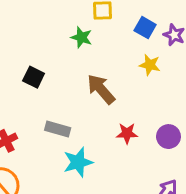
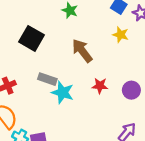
black square: (34, 77) -> (32, 38), size x1.5
cyan star: (78, 162) -> (63, 92), moved, turned 30

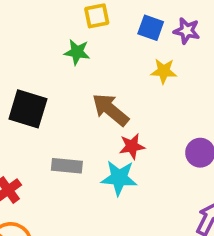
red star: (100, 86) -> (132, 146), moved
cyan star: (63, 92) -> (119, 178), moved

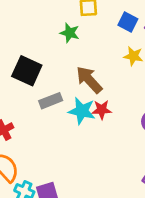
gray rectangle: (67, 166) -> (51, 101), moved, turned -35
cyan star: (119, 178) -> (82, 111), moved

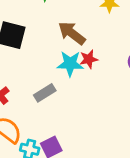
gray rectangle: (51, 101) -> (45, 93), moved

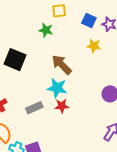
red star: (89, 59) -> (62, 106), moved

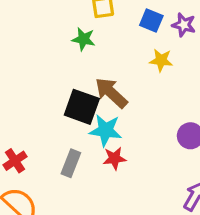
black square: (15, 60) -> (82, 107), moved
gray rectangle: (34, 108) -> (71, 163), turned -42

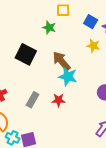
black square: (82, 107) -> (26, 54), moved
cyan star: (106, 130) -> (68, 77), moved

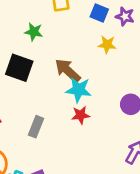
green star: (49, 28) -> (34, 32), moved
red star: (59, 100) -> (81, 115), moved

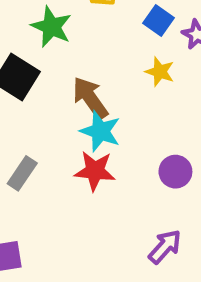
green star: (34, 32) -> (51, 27), size x1.4
red star: (81, 115) -> (95, 171), size x1.4

